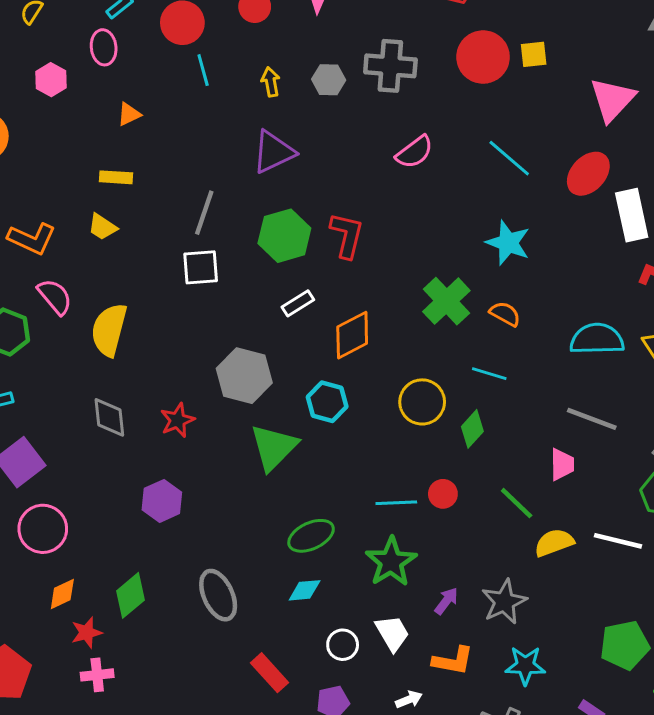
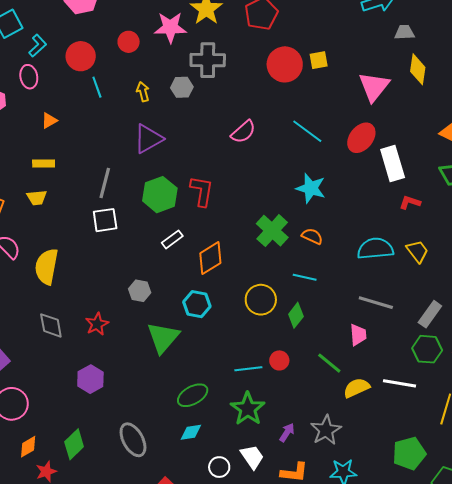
gray cross: (390, 66) -> (208, 60), moved
yellow trapezoid: (102, 227) -> (37, 198), turned -35
gray hexagon: (244, 376) -> (140, 291), size x0.6

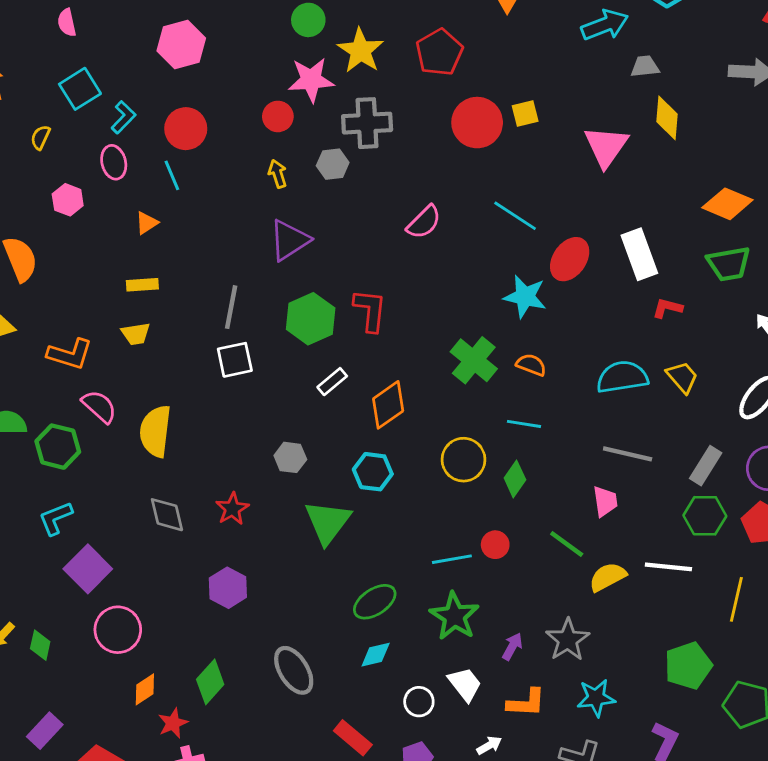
red circle: (129, 42) -> (278, 116), moved
cyan line: (97, 87) -> (172, 175), moved
red ellipse: (361, 138) -> (570, 259), moved

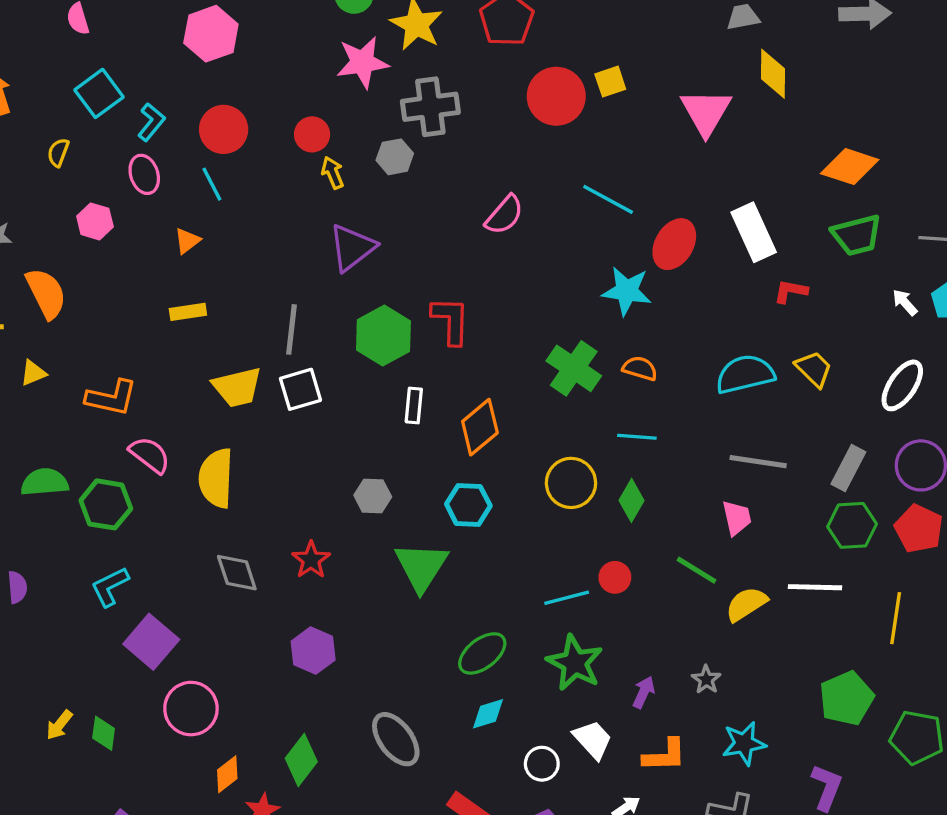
red circle: (278, 116) -> (312, 134), moved
yellow trapezoid: (136, 334) -> (237, 387), moved, size x1.5
white rectangle: (332, 382) -> (414, 406), turned -40
gray star: (568, 640) -> (706, 680), size x0.6

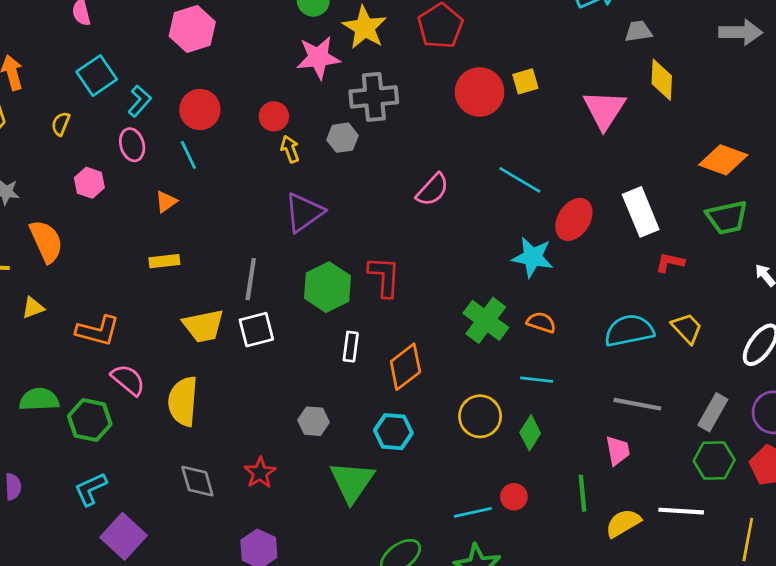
green line: (697, 570) -> (583, 493), turned 51

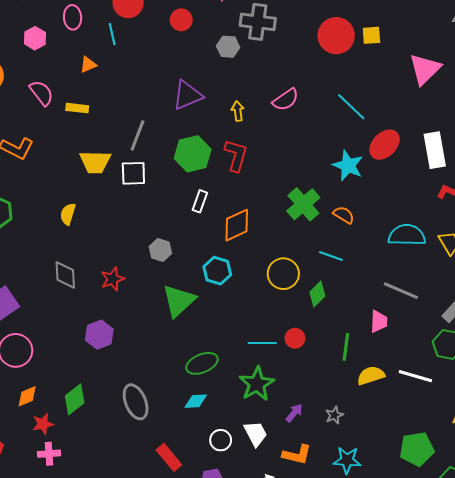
yellow arrow: (290, 149) -> (238, 111), moved
pink semicircle: (128, 380) -> (42, 93), moved
yellow semicircle: (183, 401) -> (68, 214), size x0.6

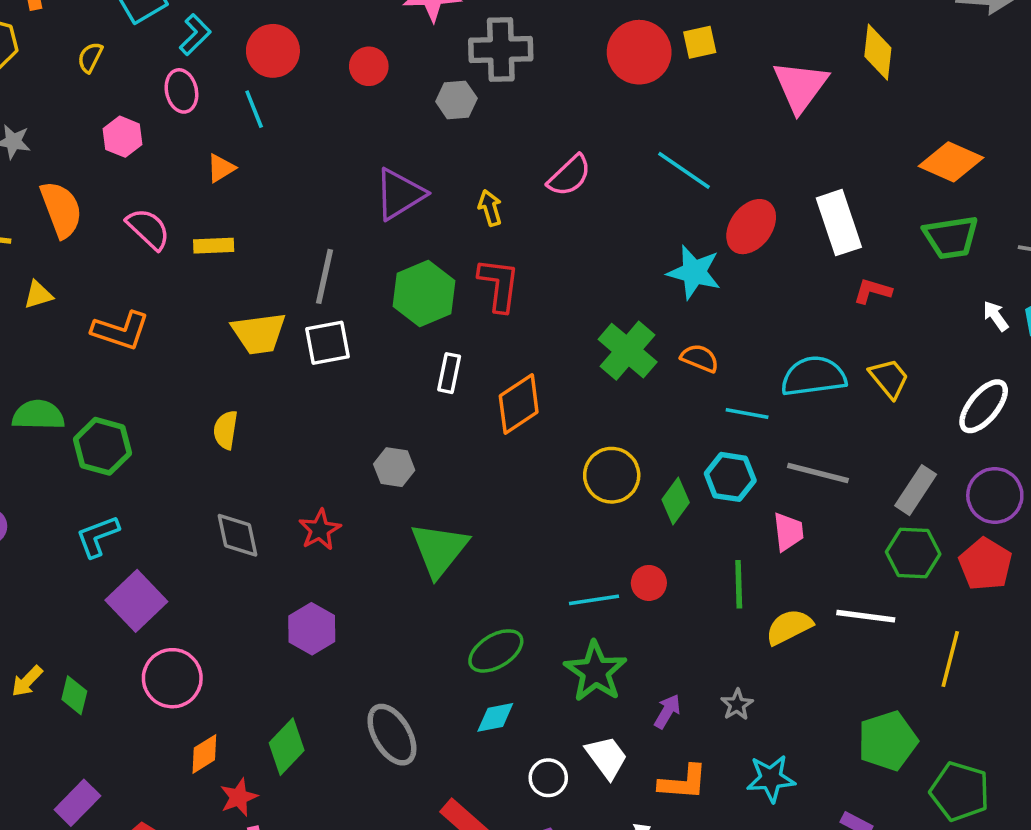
cyan line: (331, 256) -> (747, 413), moved
cyan hexagon: (217, 271) -> (730, 477), moved

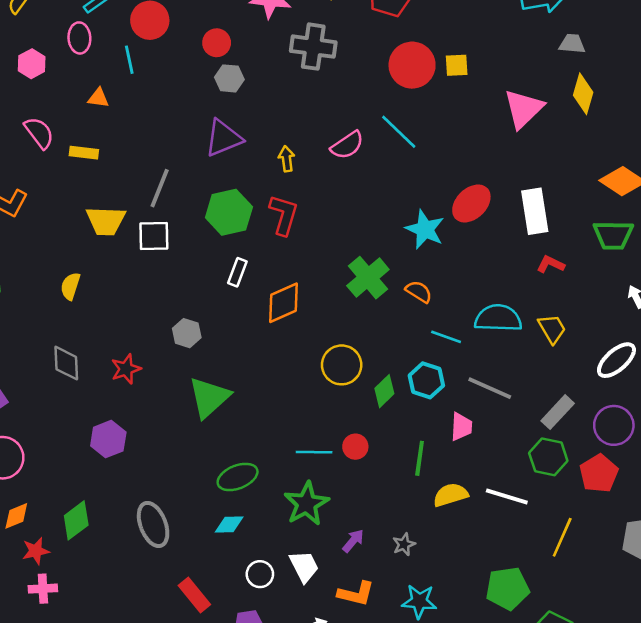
gray hexagon: (456, 100) -> (229, 78), moved
orange triangle: (221, 168) -> (98, 98), turned 30
cyan line: (684, 170) -> (399, 132), moved

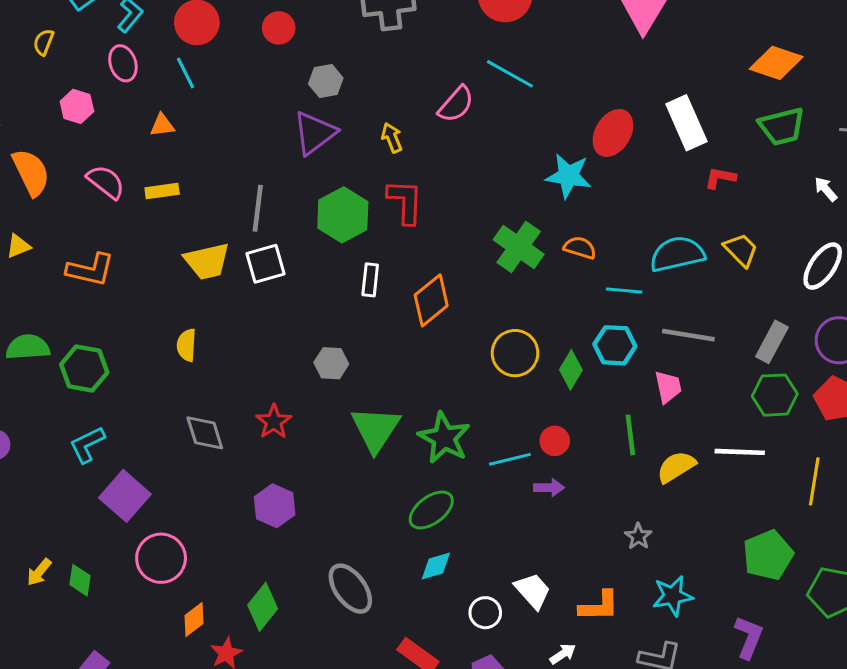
gray hexagon: (229, 78) -> (326, 81), moved
green star: (306, 504) -> (444, 438), moved
purple arrow: (353, 541) -> (549, 488), moved, turned 65

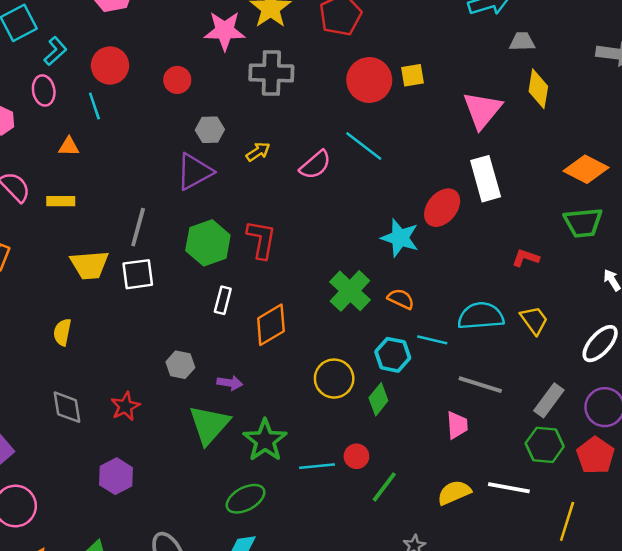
white rectangle: (686, 123) -> (486, 179), moved
yellow arrow: (392, 138) -> (258, 152), moved, turned 70
cyan hexagon: (615, 345) -> (393, 355), moved
green line: (630, 435) -> (384, 487), moved, turned 36
purple arrow: (549, 488) -> (230, 383), moved

